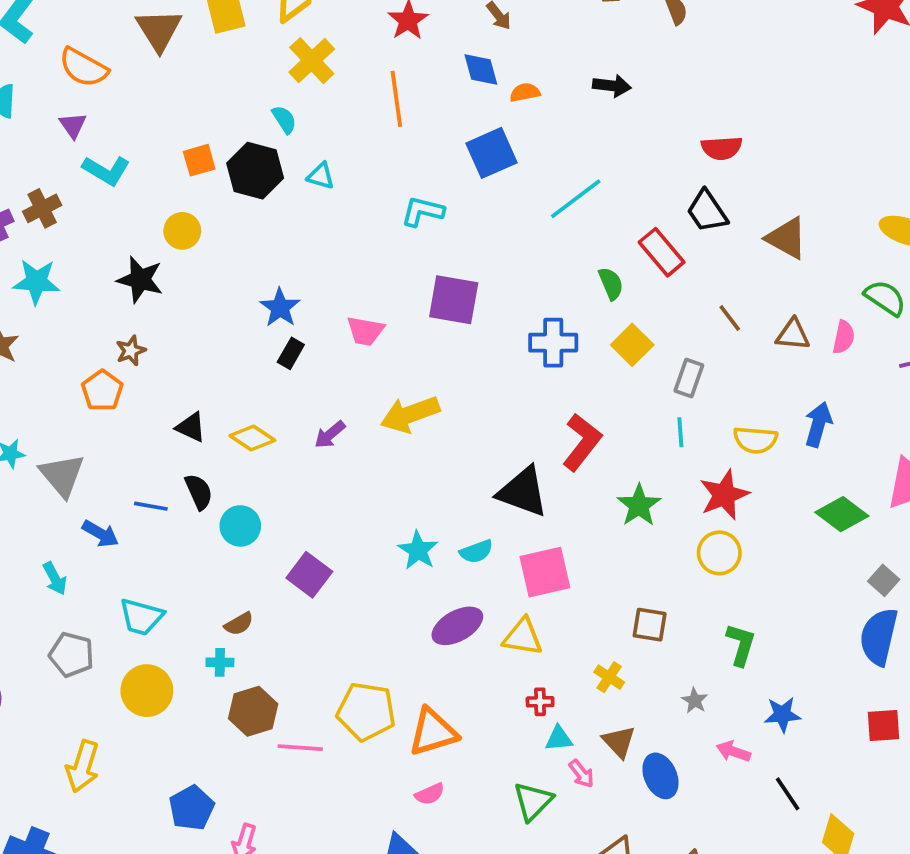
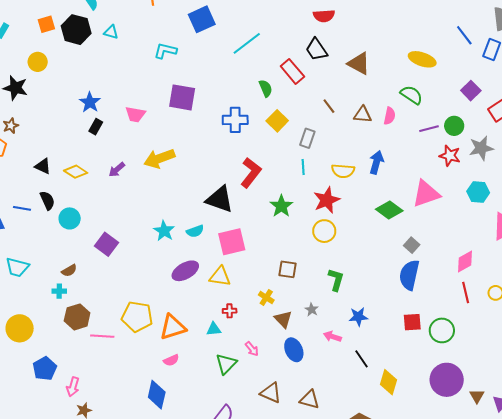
yellow circle: (147, 691) -> (20, 328), moved
cyan triangle: (559, 739) -> (214, 329), moved
brown triangle: (619, 742) -> (283, 319), moved

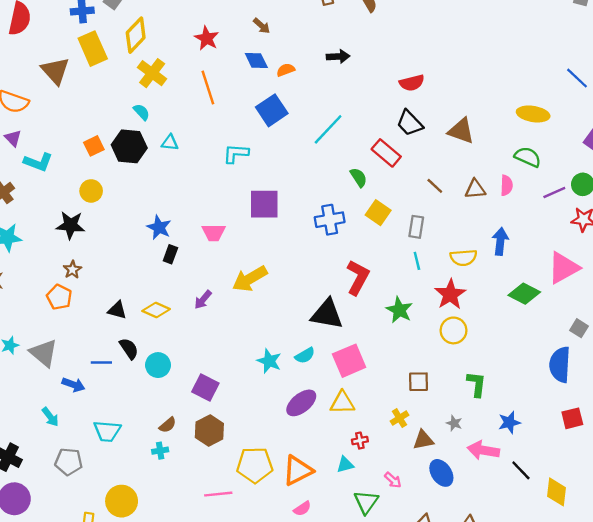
gray square: (412, 245) -> (579, 328), moved
yellow cross: (266, 297) -> (399, 418), turned 35
brown hexagon: (77, 317) -> (209, 431), moved
brown triangle: (283, 319) -> (423, 440), turned -48
pink arrow: (332, 337) -> (483, 450), size x1.5

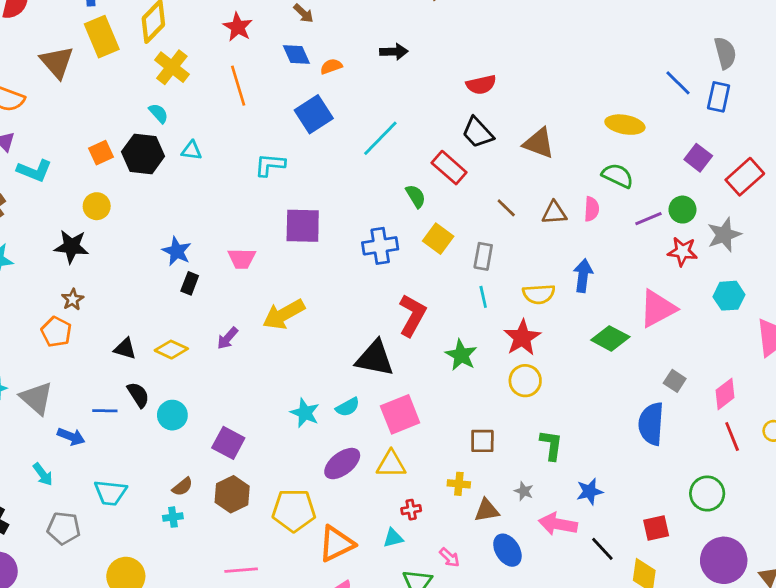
yellow cross: (399, 418) -> (459, 484), turned 36
red square: (572, 418) -> (656, 528), moved
yellow pentagon: (255, 465) -> (294, 510), moved

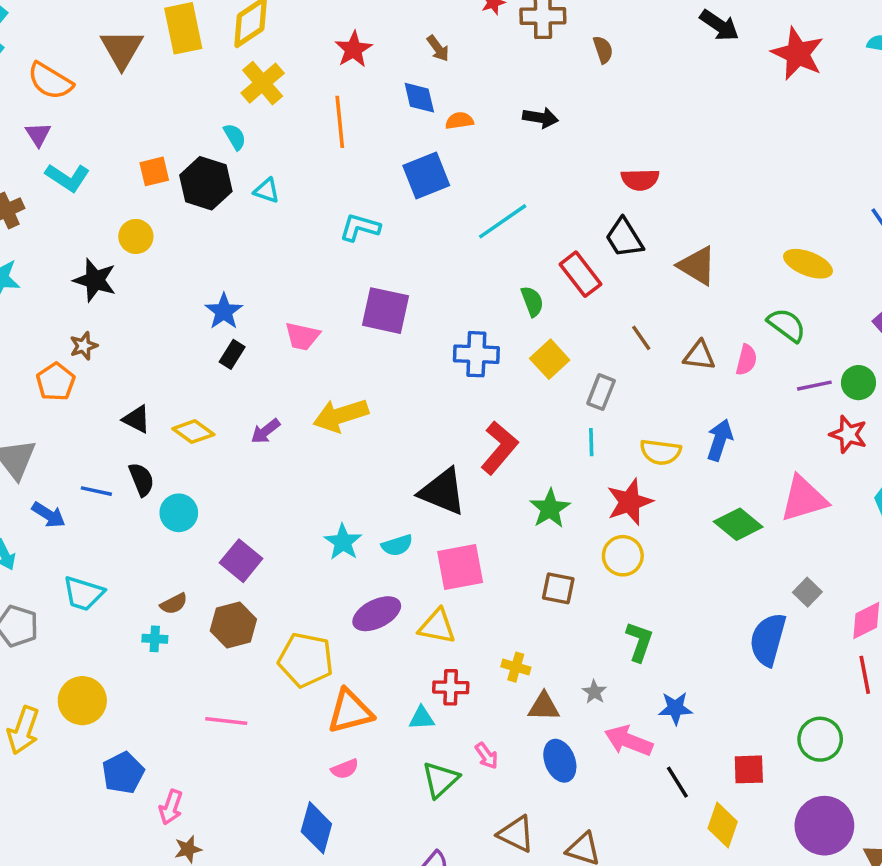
brown square: (482, 441) -> (558, 588), moved
red cross: (411, 510) -> (451, 687), size x1.4

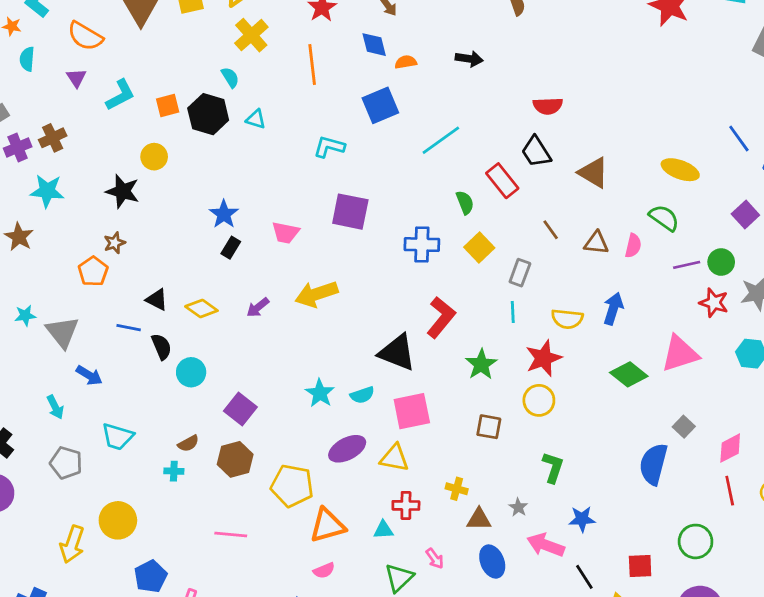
cyan L-shape: (68, 177) -> (120, 95), moved, turned -60
blue line: (96, 491) -> (129, 328), moved

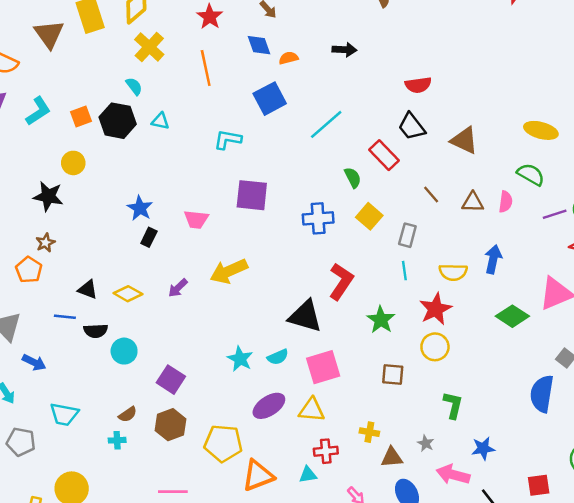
black semicircle: (161, 347) -> (96, 331), turned 115

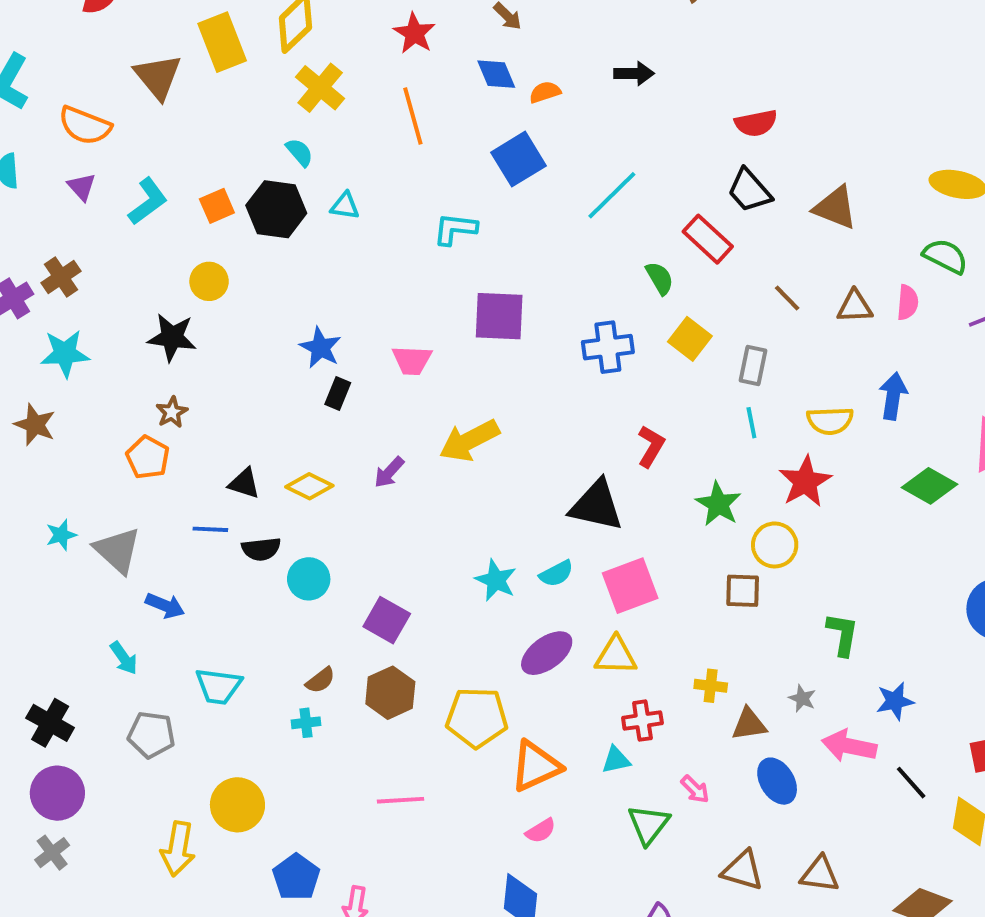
red L-shape: (341, 281) -> (651, 446), size x0.7
yellow circle: (435, 347) -> (775, 545), moved

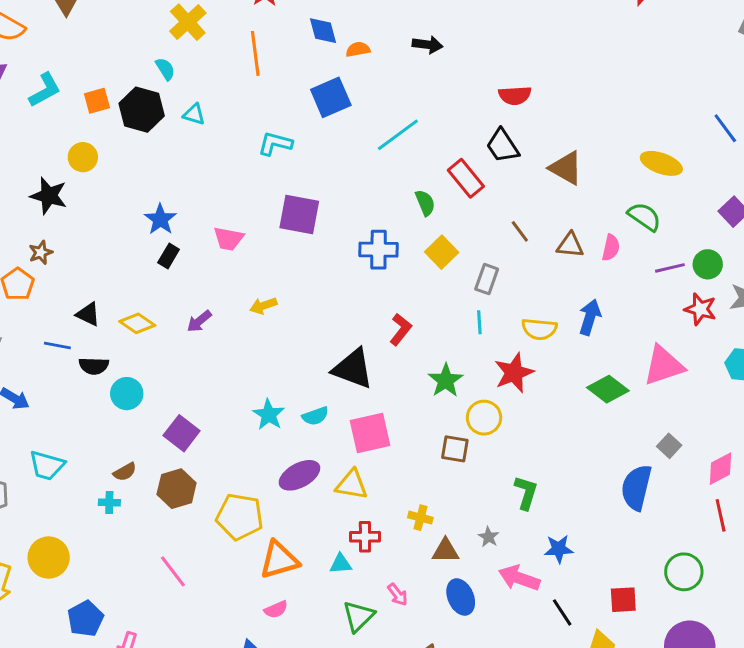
yellow arrow: (469, 440) -> (263, 306), size x0.6
pink line: (401, 800) -> (173, 571), turned 48

